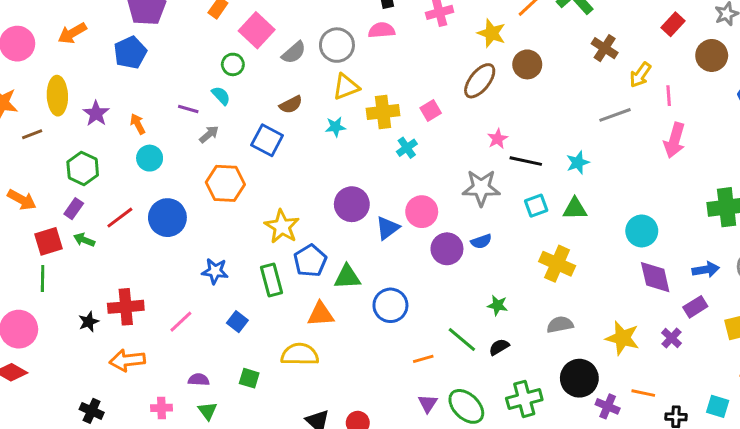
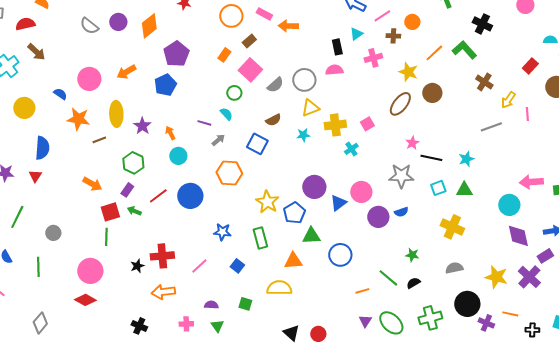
pink arrow: (674, 140) -> (531, 182), moved, turned 70
blue pentagon: (310, 261) -> (294, 213), moved
purple cross: (672, 338) -> (529, 277), size x1.6

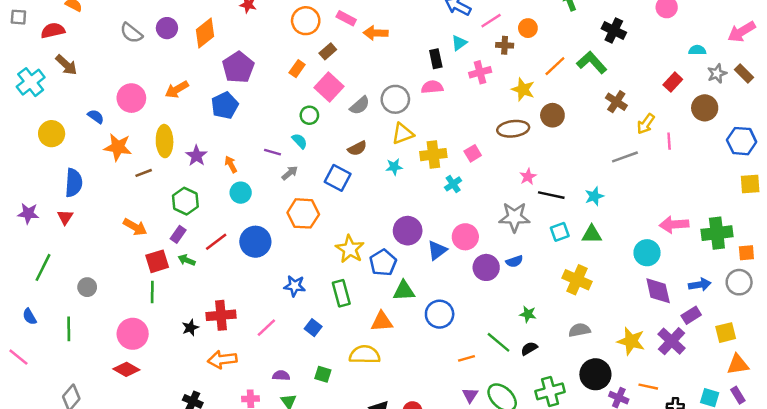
brown ellipse: (400, 104) -> (513, 129), turned 45

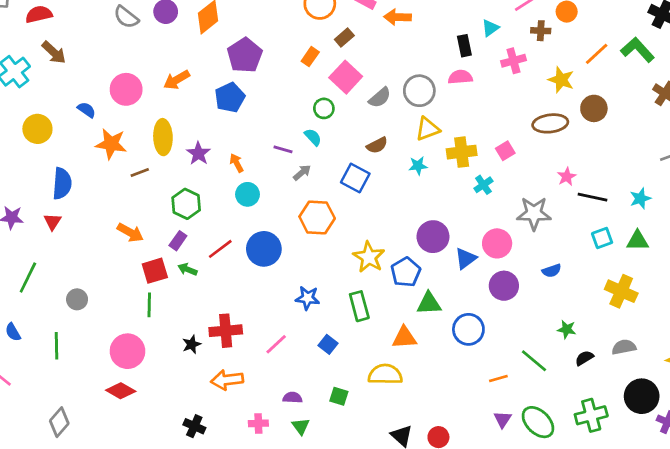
gray star: (514, 217) -> (534, 213), moved
purple circle: (486, 267) -> (504, 286), moved
black semicircle: (529, 348) -> (584, 358), moved

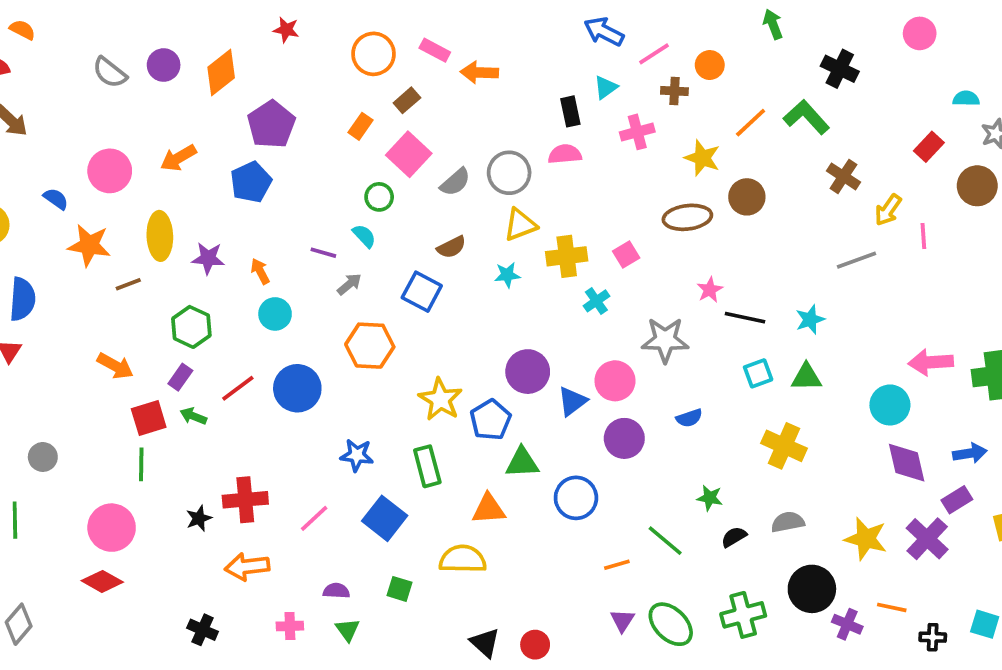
purple star: (198, 153) -> (208, 258), turned -30
blue square: (328, 344) -> (385, 518), size x1.6

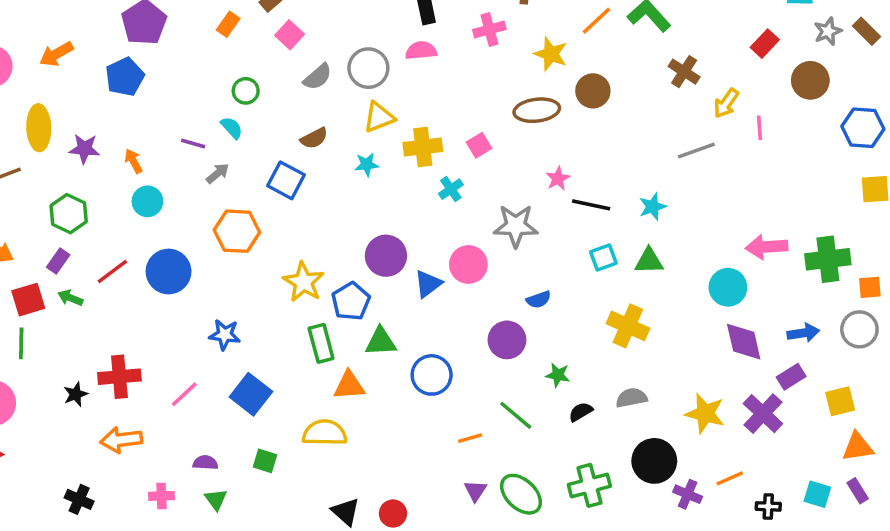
pink square: (409, 154) -> (290, 35), moved, size x0.7
purple circle: (624, 438) -> (507, 340), moved
green rectangle: (427, 466) -> (321, 343), moved
orange line: (892, 607) -> (730, 478), turned -36

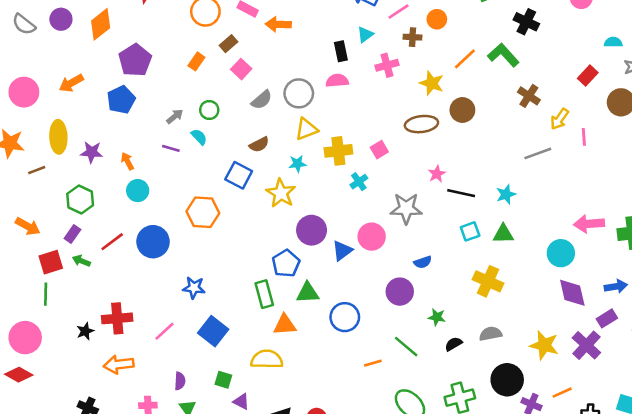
gray arrow: (218, 173) -> (175, 116), moved
yellow star: (304, 282) -> (281, 193), moved
purple semicircle: (205, 463) -> (180, 381), turned 90
purple triangle: (475, 491) -> (241, 401), moved, turned -36

